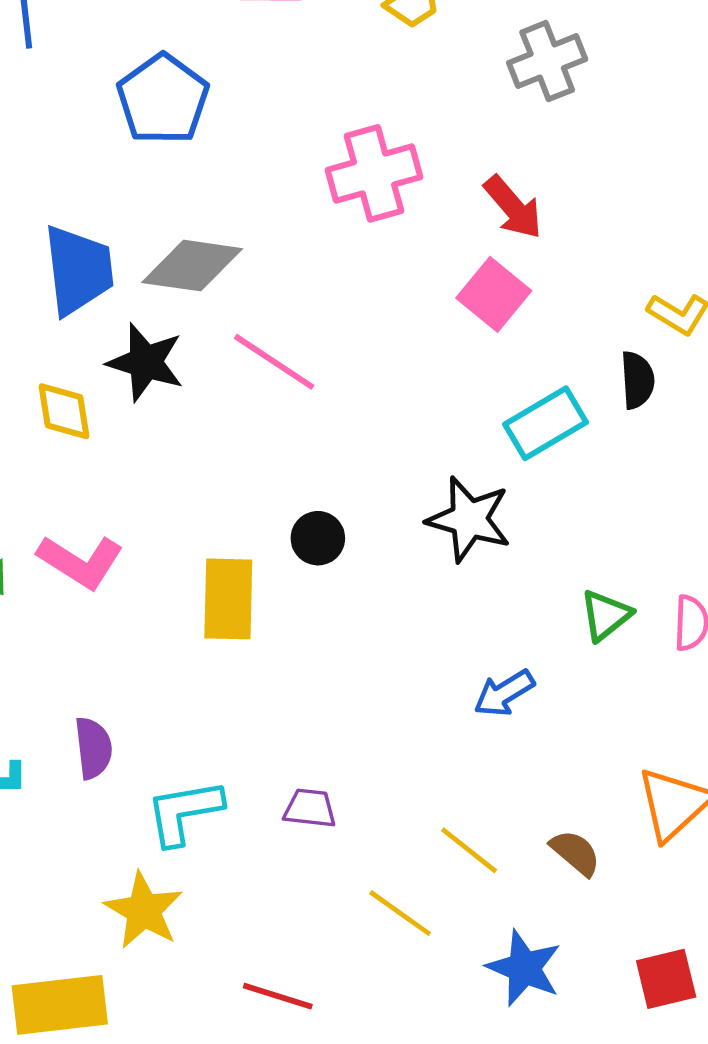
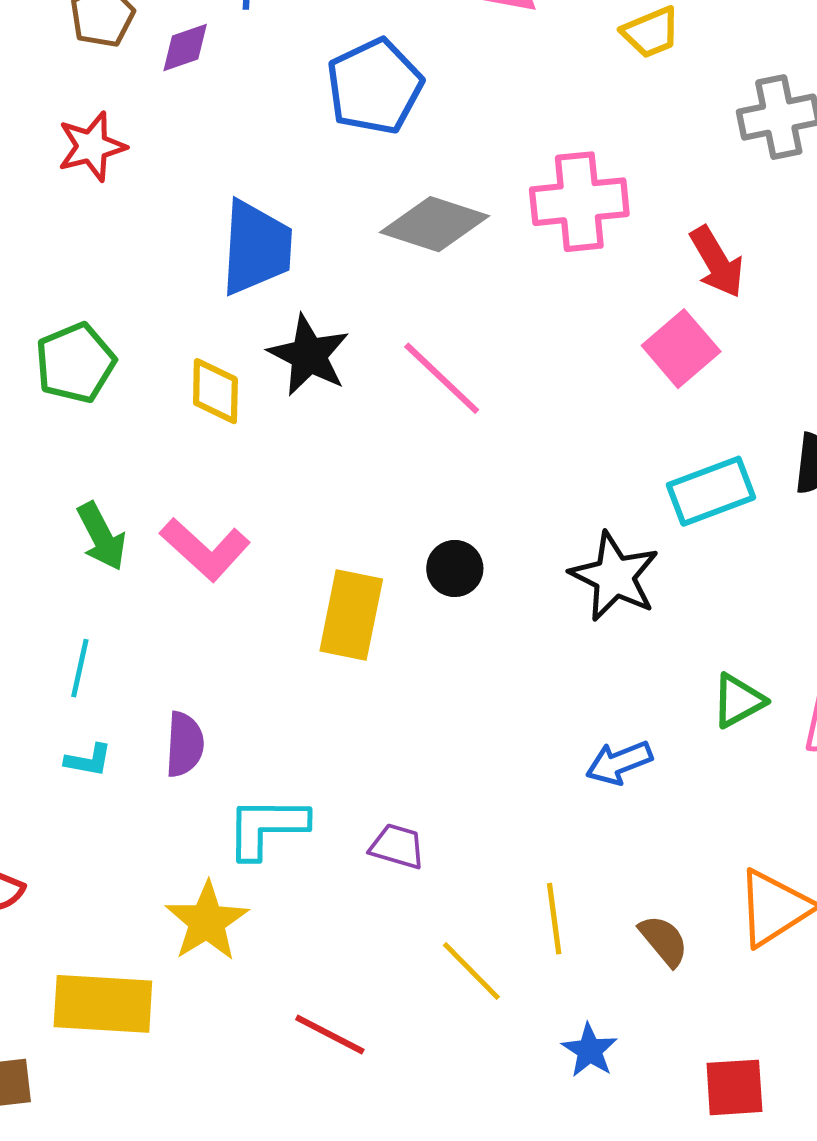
gray diamond: (192, 266) -> (434, 224), moved
yellow line: (469, 850) -> (554, 919), turned 34
blue star: (524, 968) -> (590, 1050), size x0.7

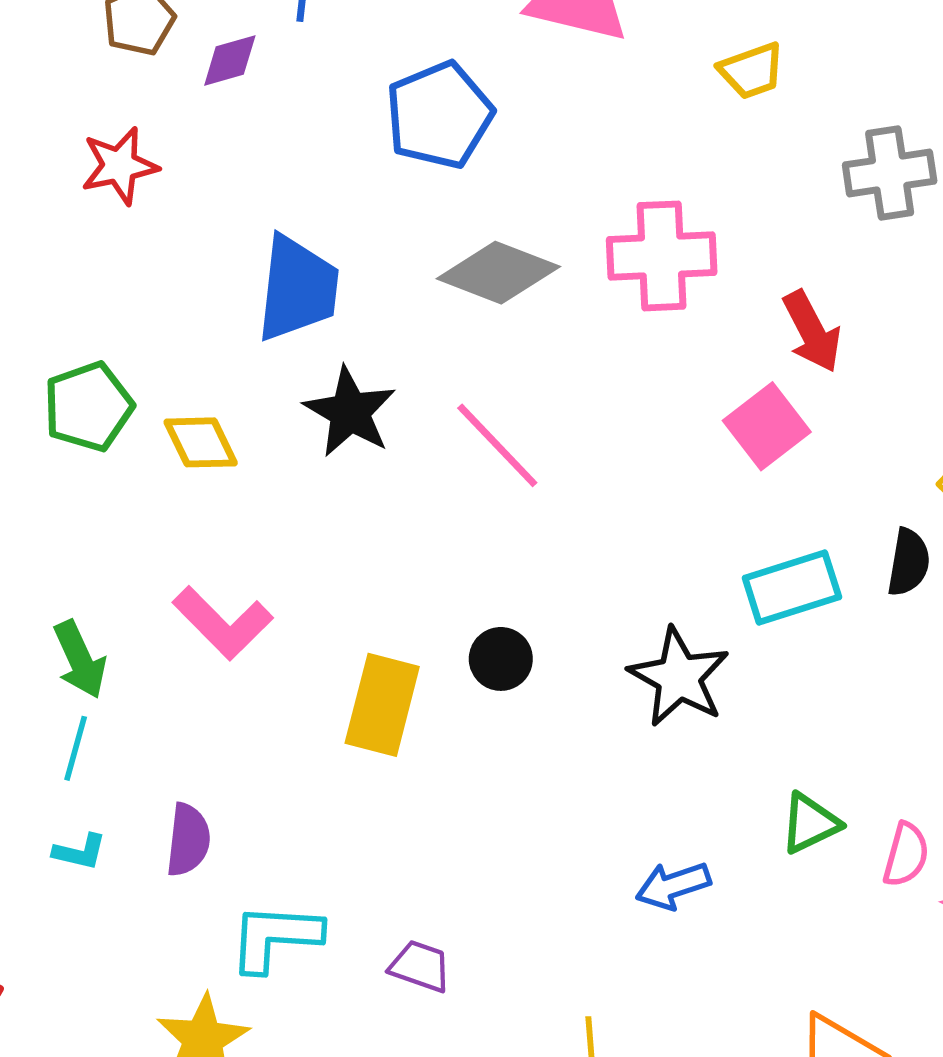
yellow diamond: (215, 391) -> (201, 442), moved, turned -30
green arrow: (101, 536) -> (80, 660), moved

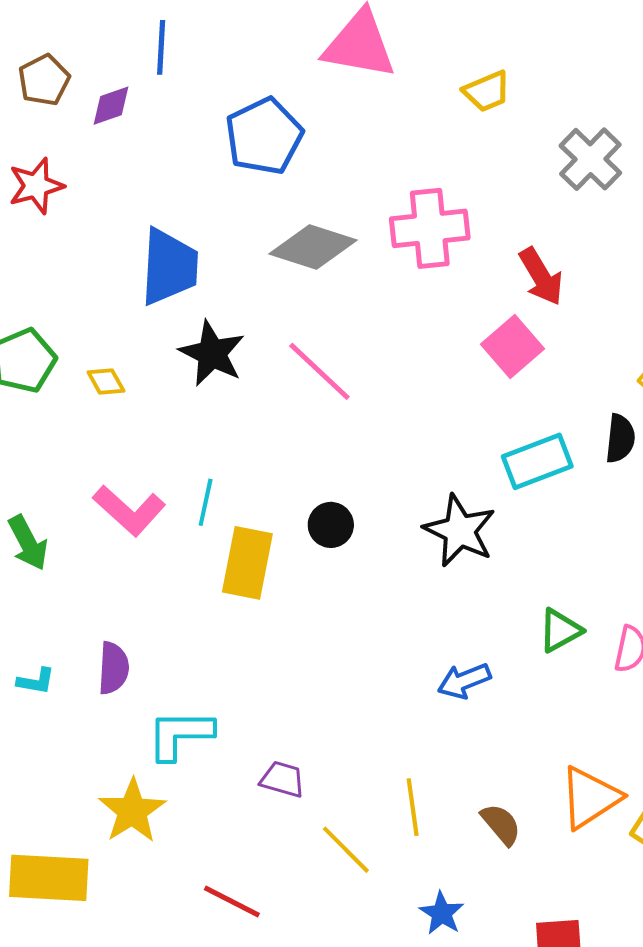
gray cross: (890, 173) -> (590, 159), turned -34
yellow diamond: (201, 442) -> (106, 382), size x0.7
cyan line: (76, 748) -> (206, 502), moved
purple trapezoid: (420, 966) -> (282, 779), moved

